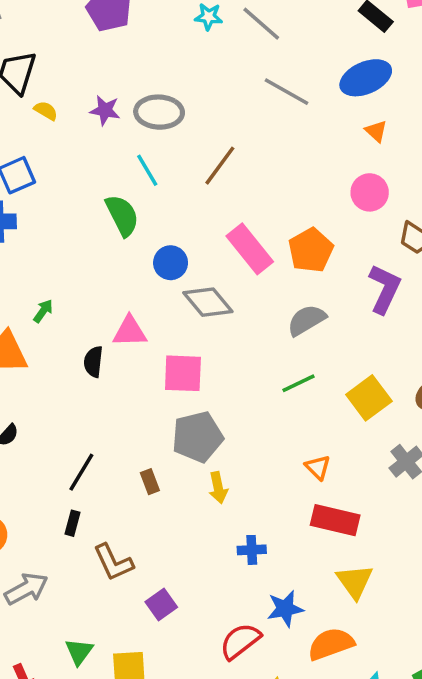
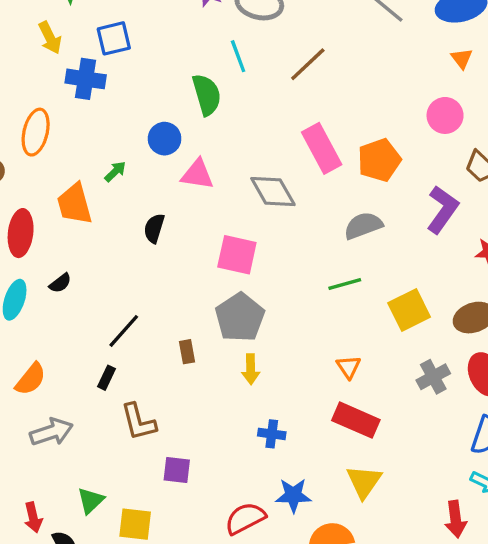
blue circle: (171, 263) -> (165, 139), moved
pink triangle: (130, 332) -> (197, 174), moved
gray pentagon: (197, 437) -> (240, 317), turned -30
purple square: (161, 604) -> (177, 470), turned 32

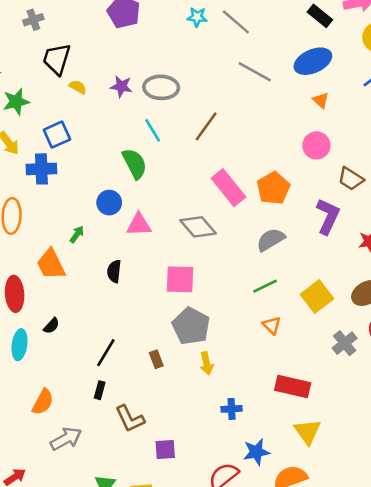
orange triangle: (349, 367) -> (272, 325), moved

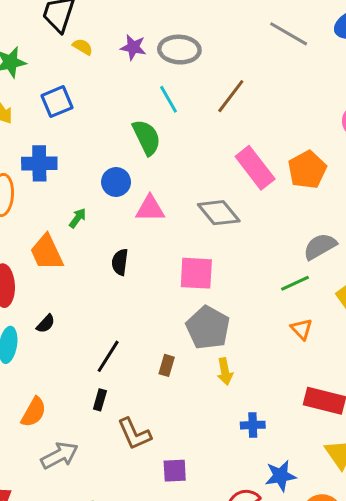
blue cross: (41, 169) -> (39, 163), moved
gray semicircle: (271, 240) -> (320, 246), moved
brown rectangle: (156, 359) -> (167, 365), turned 36

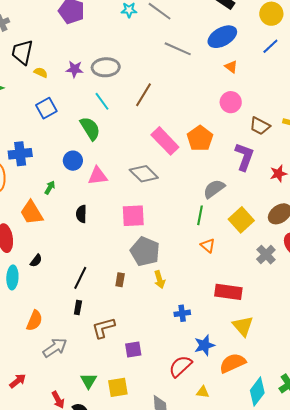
blue square: (57, 102) -> (46, 108), moved
green line: (295, 283) -> (200, 215), turned -48
brown L-shape: (134, 434) -> (103, 328), turned 105

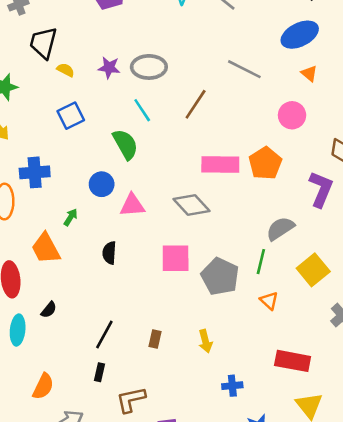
gray line: (178, 49) -> (244, 69), moved
pink circle: (231, 102) -> (292, 115), moved
pink rectangle: (165, 141) -> (220, 164), turned -48
gray pentagon: (145, 251) -> (220, 276), moved

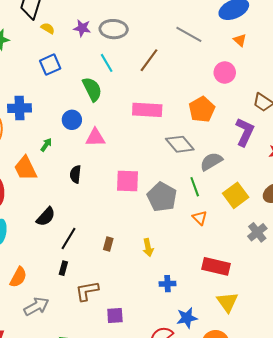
pink rectangle: (220, 164) -> (147, 110), moved
gray diamond: (191, 205) -> (180, 144), moved
green line: (261, 262) -> (195, 187), turned -36
black semicircle: (49, 310) -> (46, 217), moved, size x1.5

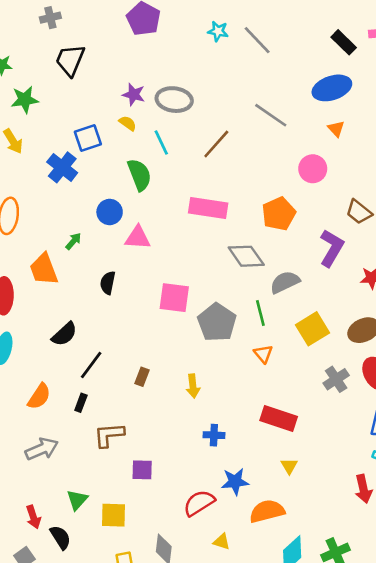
yellow semicircle: (48, 28) -> (128, 123), moved
blue cross: (20, 108) -> (62, 167), moved, turned 35
orange semicircle: (18, 277) -> (39, 396), moved
yellow triangle: (227, 302) -> (289, 466), size x0.6

